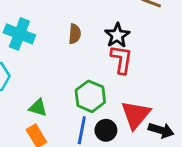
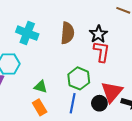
brown semicircle: (75, 34) -> (67, 33), size x1.5
black circle: (106, 130) -> (99, 103), moved

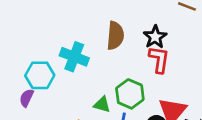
cyan cross: (27, 33) -> (74, 57), moved
green triangle: (41, 87) -> (102, 105), moved

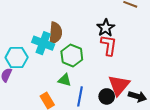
brown semicircle: (115, 36) -> (55, 33), moved
green hexagon: (130, 94) -> (72, 55), moved

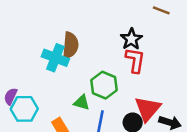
green hexagon: (72, 55) -> (104, 85), moved
cyan hexagon: (17, 58) -> (24, 109), moved

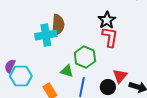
cyan cross: (55, 58) -> (46, 35), turned -30
red triangle: (148, 109) -> (120, 76), size x0.7

